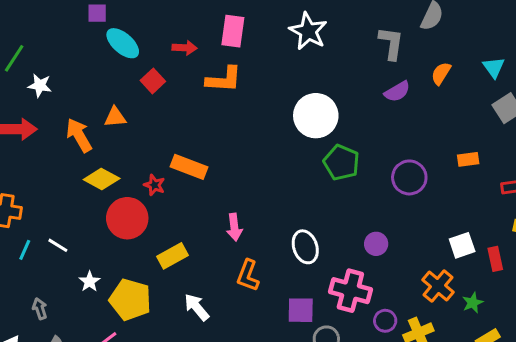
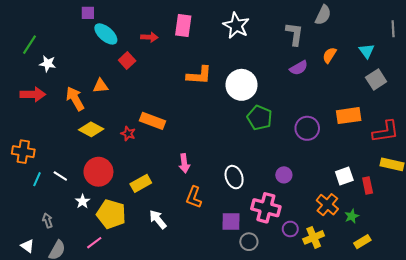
orange L-shape: (224, 79) -> (199, 75), moved
orange rectangle: (468, 159) -> (349, 116), size x1.6
red circle: (127, 218) -> (98, 172), moved

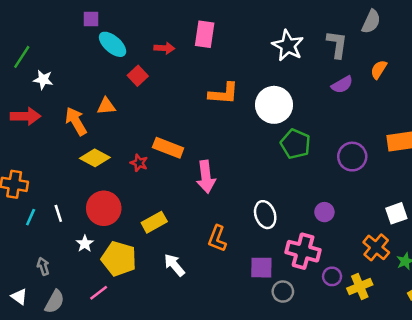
white star: (236, 26) -> (288, 46), moved
pink arrow: (184, 163) -> (206, 177), moved, size x1.4
white line: (60, 176) -> (58, 213), turned 40

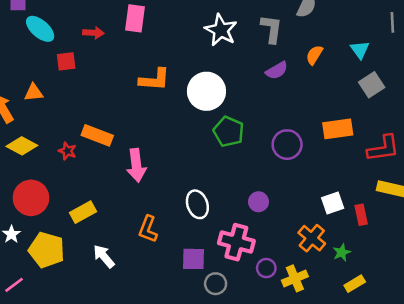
red square: (138, 76) -> (66, 61), turned 36
pink line: (99, 293) -> (14, 285), moved

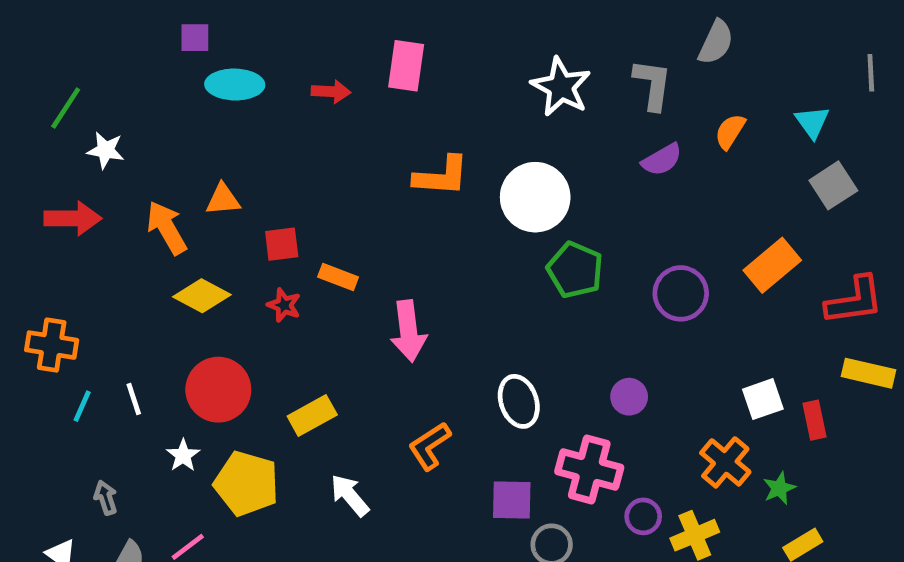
cyan ellipse: (40, 29) -> (235, 85), turned -40
red square: (66, 61) -> (282, 244), moved
orange rectangle: (338, 129) -> (772, 265), turned -32
orange rectangle: (97, 135) -> (338, 277), size x0.7
orange L-shape: (148, 229) -> (430, 446), turned 36

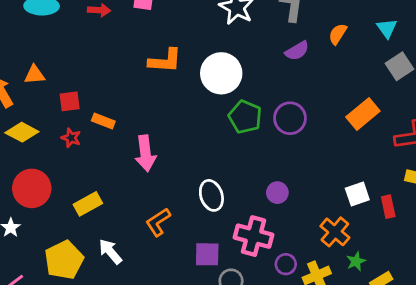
purple circle: (681, 293) -> (290, 118), moved
yellow pentagon: (246, 484) -> (64, 260), moved, turned 30
green star: (779, 488) -> (356, 261), moved

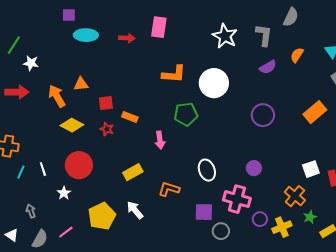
green pentagon: (245, 117) -> (186, 114), moved, turned -30
pink arrow: (145, 153) -> (160, 140), size x0.7
yellow rectangle: (88, 204) -> (133, 172), moved
orange L-shape: (158, 222) -> (169, 189), turned 50

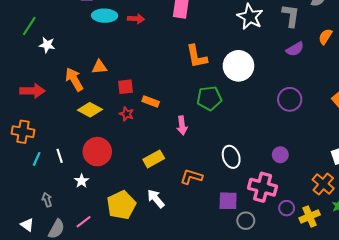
red arrow: (127, 38) -> (136, 19), moved
orange L-shape: (174, 74) -> (197, 56), turned 75
red arrow: (17, 92) -> (32, 91), moved

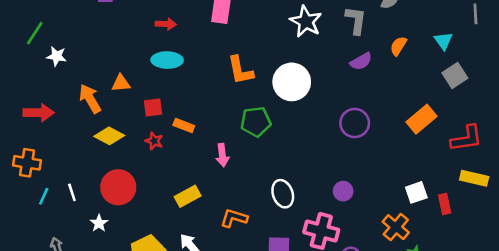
cyan ellipse: (105, 16) -> (167, 60), moved

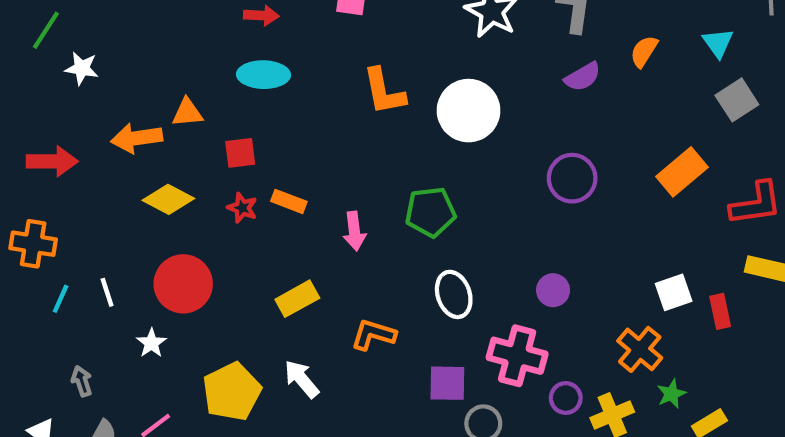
orange arrow: (90, 99) -> (137, 138), turned -68
green pentagon: (256, 122) -> (430, 212), moved
orange rectangle: (184, 126) -> (289, 201), moved

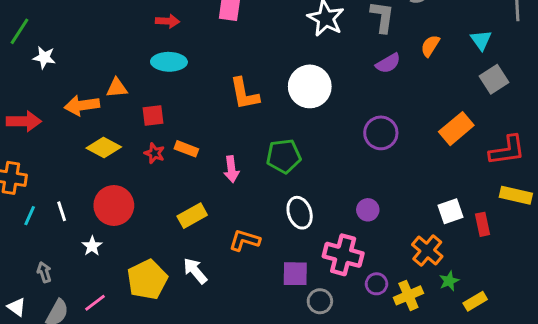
orange L-shape: (384, 92) -> (244, 94), moved

